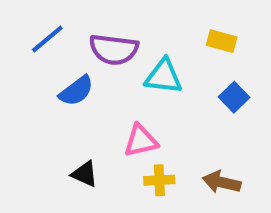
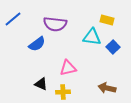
blue line: (47, 39) -> (13, 19), moved
cyan triangle: (164, 76) -> (92, 37), moved
yellow cross: (159, 180) -> (63, 92), moved

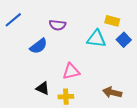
purple semicircle: (55, 24) -> (57, 25), size x0.7
blue square: (113, 47) -> (124, 40), moved

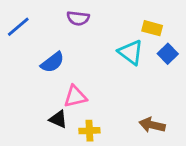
purple semicircle: (57, 25) -> (78, 18), moved
cyan triangle: (96, 39) -> (131, 52), turned 30
pink triangle: (71, 71) -> (75, 96), moved

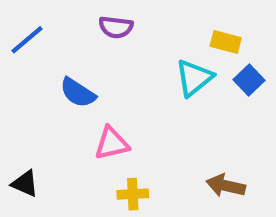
cyan triangle: (131, 52) -> (194, 78), turned 44
blue semicircle: (52, 62) -> (78, 93), turned 70
black triangle: (58, 119) -> (25, 184), moved

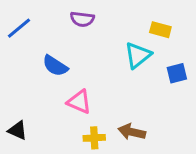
blue square: (249, 80) -> (177, 73), moved, turned 30
pink triangle: (112, 143) -> (79, 102), turned 36
brown arrow: (226, 186) -> (132, 132), moved

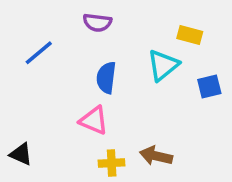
blue line: (19, 28) -> (39, 53), moved
blue semicircle: (55, 66) -> (106, 78), moved, turned 64

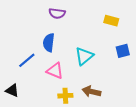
blue line: (39, 53) -> (27, 60), moved
cyan triangle: (163, 65) -> (84, 56), moved
blue semicircle: (106, 78) -> (49, 43), moved

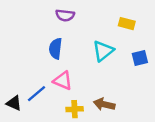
cyan triangle: (84, 56) -> (103, 51), moved
blue line: (27, 60) -> (37, 94), moved

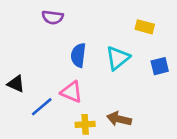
purple semicircle: (65, 15) -> (53, 17), moved
blue semicircle: (56, 49) -> (78, 55), moved
black triangle: (14, 103) -> (16, 84), moved

